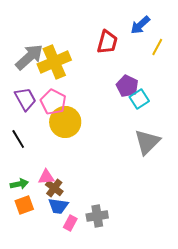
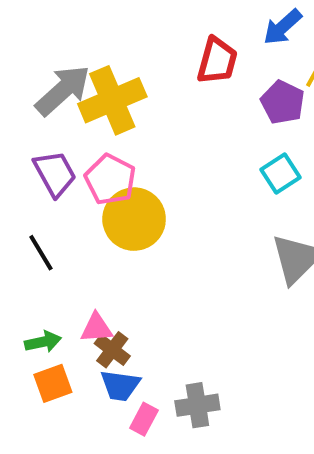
purple pentagon: (127, 86) -> (283, 102), moved

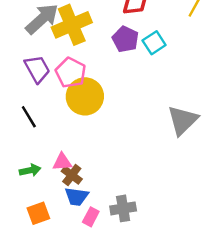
purple pentagon: (283, 102) -> (125, 39), moved
cyan square: (281, 174) -> (154, 43), moved
orange square: (53, 383) -> (38, 213), moved

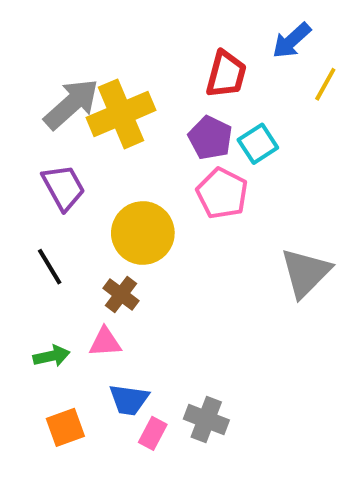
pink pentagon: (71, 73) -> (222, 193), moved
brown cross: (72, 175) -> (121, 294), moved
gray cross: (123, 208) -> (206, 419), turned 30

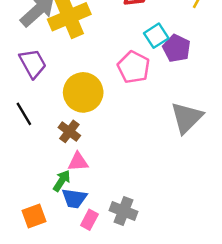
purple pentagon: (210, 138) -> (177, 48), moved
pink triangle: (105, 342) -> (78, 162), moved
green arrow: (52, 356) -> (62, 181), moved, turned -45

